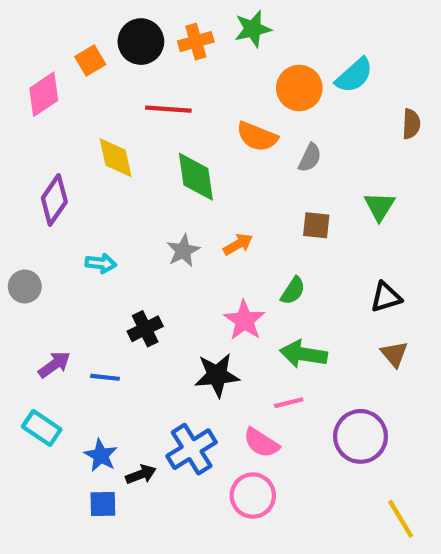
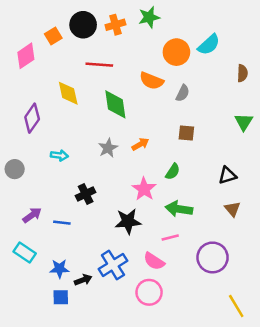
green triangle: (380, 206) -> (244, 122), moved
blue star: (101, 455) -> (59, 269), turned -30

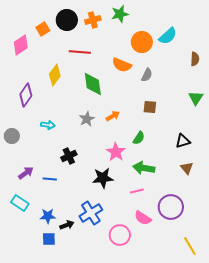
yellow diamond: (68, 93) -> (55, 75), turned 50
pink semicircle: (154, 261) -> (143, 218), moved

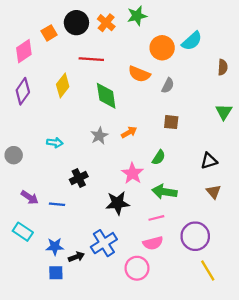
orange cross: (93, 20) -> (106, 23), turned -35
purple diamond: (26, 95) -> (23, 91), moved
purple arrow: (26, 173) -> (30, 197), turned 70
pink semicircle: (143, 218) -> (153, 243), moved, turned -48
yellow line: (190, 246) -> (208, 270), moved

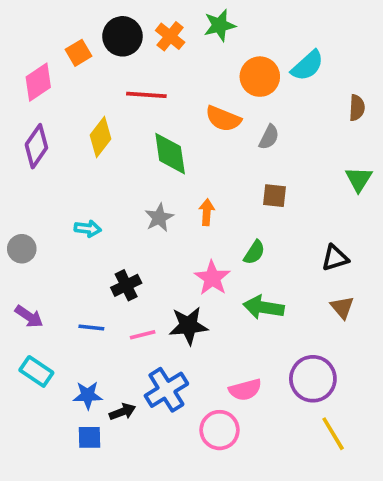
orange arrow: (129, 132) -> (207, 212), turned -56
purple arrow: (30, 197) -> (29, 316), moved
pink line: (156, 218) -> (143, 335), moved

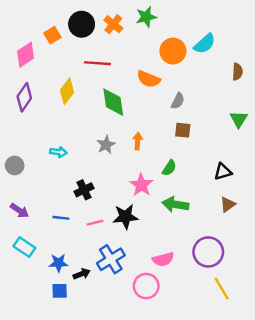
gray semicircle: (269, 137) -> (178, 101), moved
brown triangle: (342, 307) -> (228, 204), turned 35

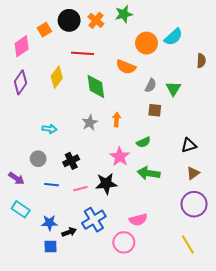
green triangle: (239, 119) -> (173, 89), moved
gray circle: (15, 165) -> (38, 159), moved
green semicircle: (169, 168) -> (143, 142), turned 32
purple circle: (208, 252) -> (194, 204), moved

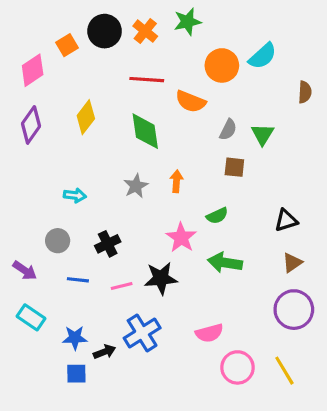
red line: (83, 53) -> (147, 80), moved
pink circle: (124, 242) -> (238, 367), moved

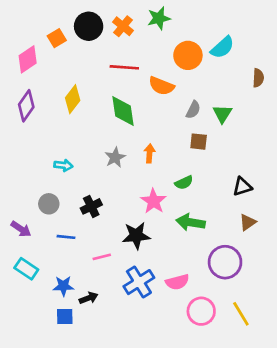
pink line: (122, 286) -> (102, 257), moved
purple circle: (294, 310) -> (225, 262), moved
blue cross: (142, 333) -> (139, 282), moved

